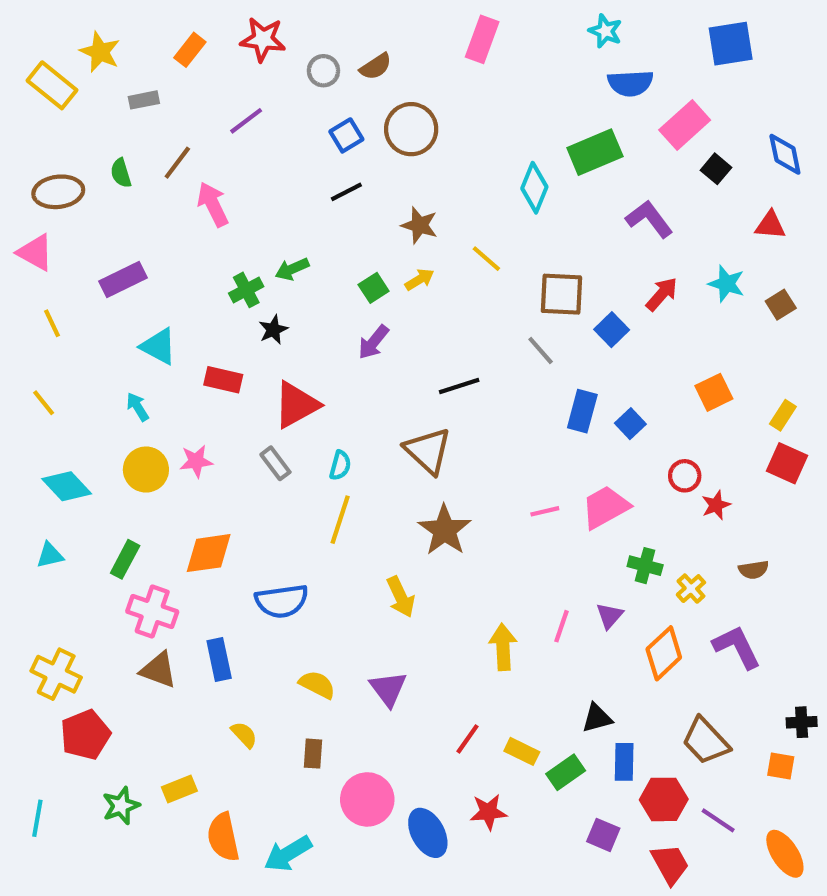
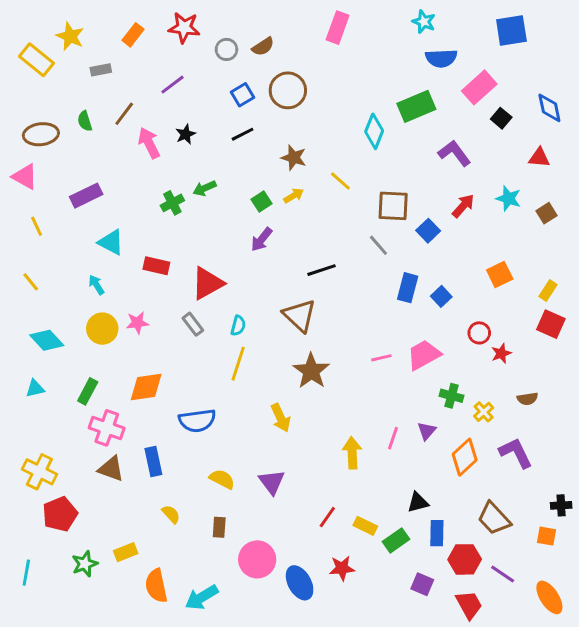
black star: (273, 330) -> (186, 134), moved

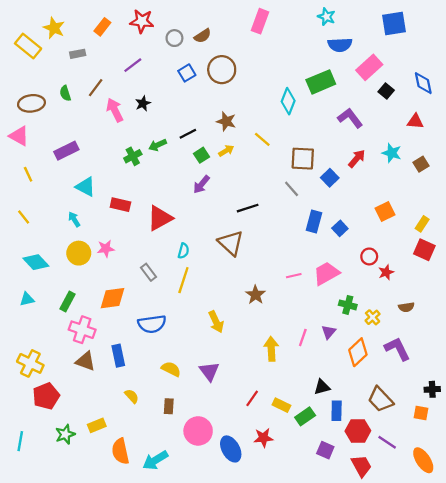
black line: (243, 134) -> (188, 134), moved
gray rectangle: (193, 324) -> (149, 272), moved
brown star: (311, 371) -> (256, 295), moved, size x0.7

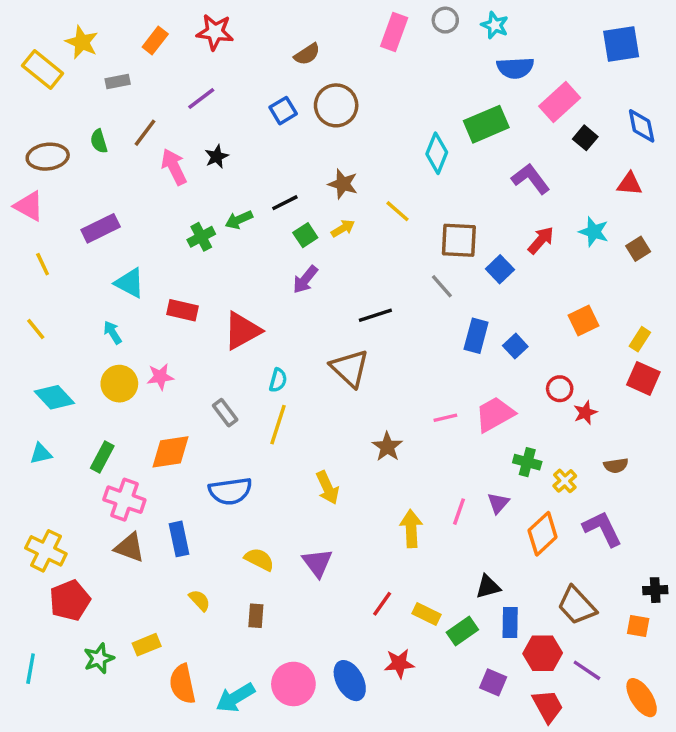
blue square: (394, 23) -> (621, 44), moved
gray circle: (174, 38) -> (445, 20), moved
pink circle: (198, 431) -> (293, 684), moved

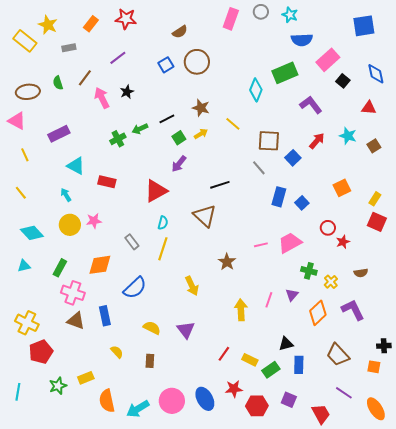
red triangle: (242, 331) -> (156, 191), moved
blue semicircle: (230, 491) -> (135, 288), turned -35
red hexagon: (543, 653) -> (257, 406), moved

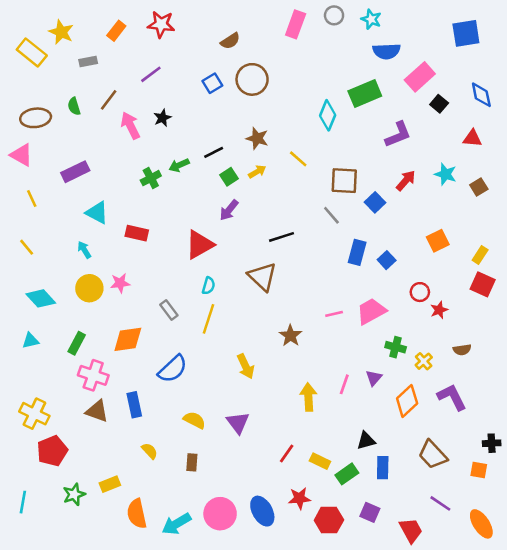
purple L-shape: (311, 105) -> (398, 134), turned 105

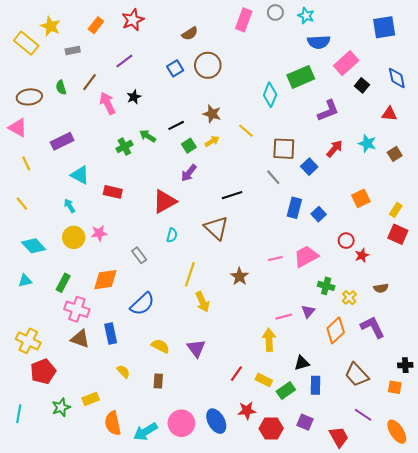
red star: (161, 24) -> (133, 20), turned -30
green arrow: (179, 165) -> (148, 136), turned 56
yellow line: (209, 319) -> (190, 274), moved
pink line: (344, 384) -> (284, 317), turned 56
yellow arrow: (308, 397) -> (269, 340), moved

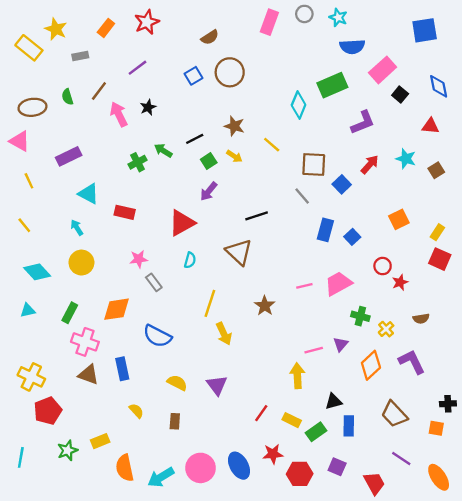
yellow arrow: (212, 141) -> (234, 156), turned 64
pink star: (99, 233) -> (139, 259), moved
blue semicircle: (142, 304) -> (157, 336), turned 70

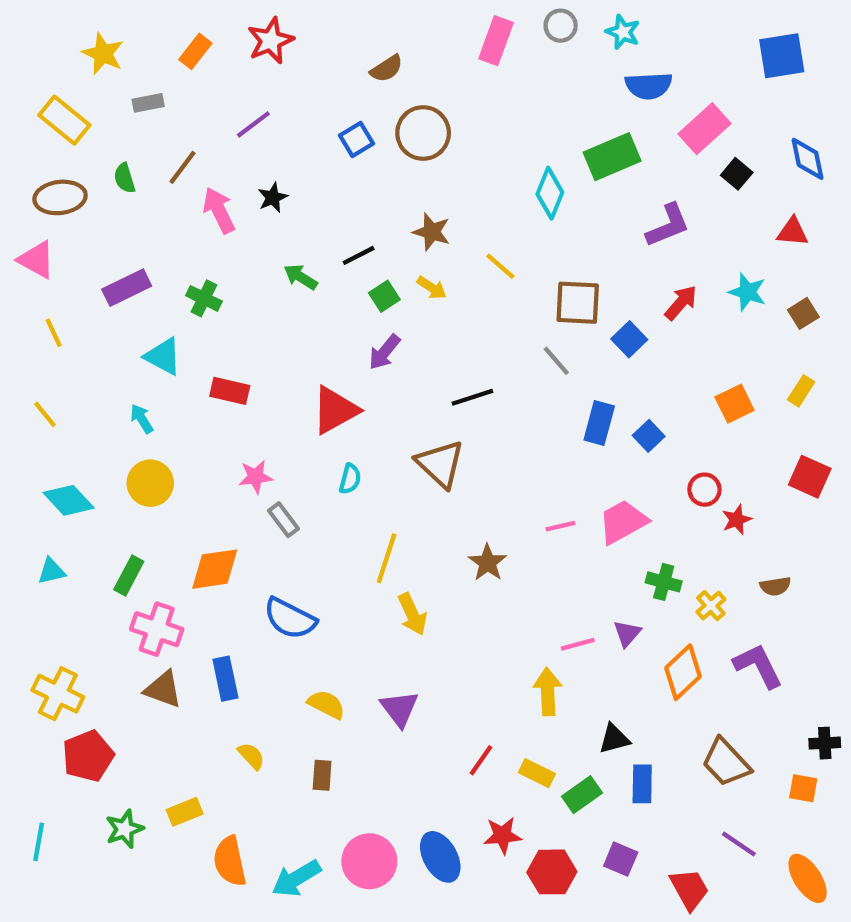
yellow rectangle: (29, 48) -> (64, 120), moved
green cross: (137, 162) -> (204, 298), moved, turned -36
yellow rectangle: (437, 232) -> (801, 391), moved

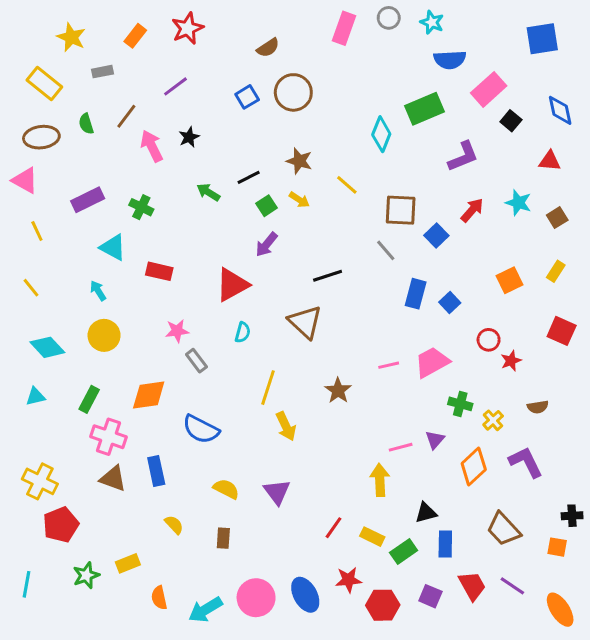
orange semicircle: (230, 861) -> (159, 598), size x0.7
red trapezoid: (689, 889) -> (472, 586), moved

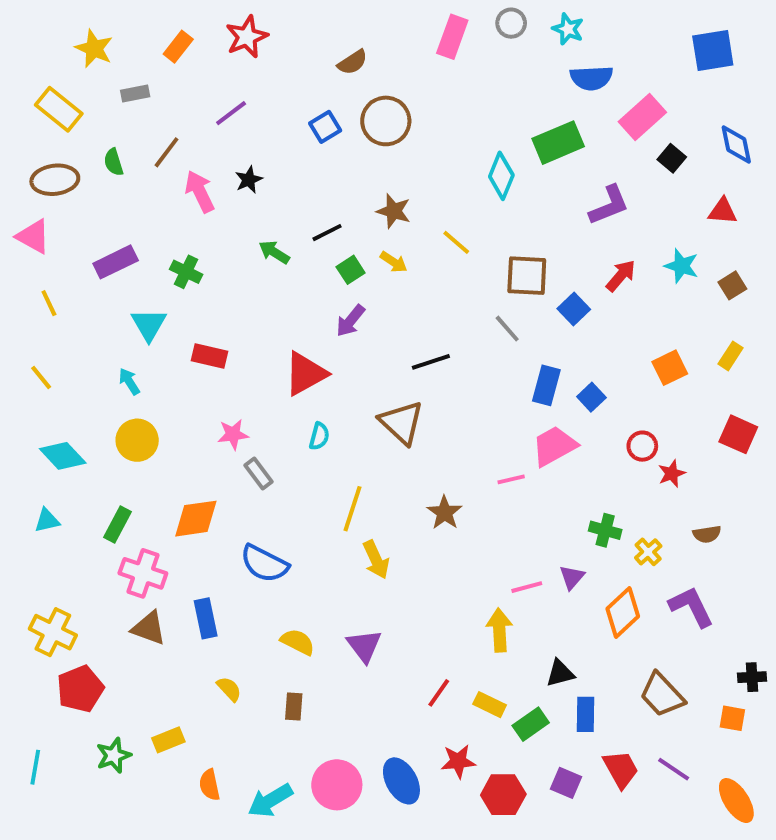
cyan triangle: (113, 247) -> (149, 325), turned 32
pink trapezoid: (432, 362) -> (554, 446), moved

